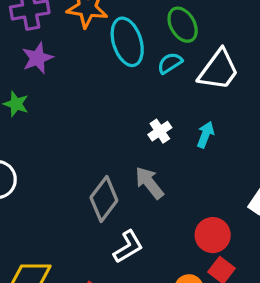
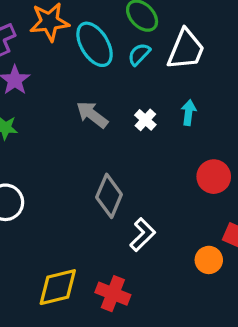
gray arrow: (149, 183) -> (92, 115), moved
red circle: (213, 235) -> (214, 177), moved

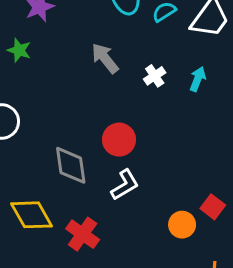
red circle: (214, 177) -> (119, 140), moved
gray diamond: (109, 196) -> (71, 165), moved, turned -45
yellow diamond: (58, 287) -> (31, 215), turned 60

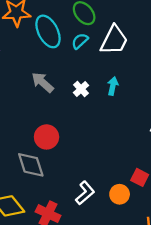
red circle: (119, 140) -> (47, 137), moved
white L-shape: (125, 185) -> (85, 193), moved

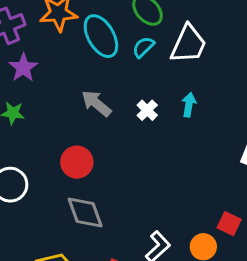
red circle: (47, 137) -> (77, 162), moved

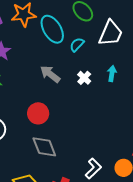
cyan semicircle: (143, 47) -> (77, 45), moved

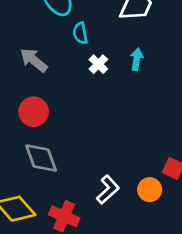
cyan semicircle: (77, 45) -> (80, 33), moved, turned -56
gray arrow: (50, 74) -> (34, 60), moved

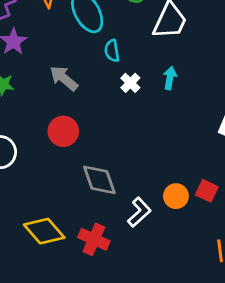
gray diamond: (41, 158) -> (99, 180), moved
orange circle: (150, 190) -> (176, 196), moved

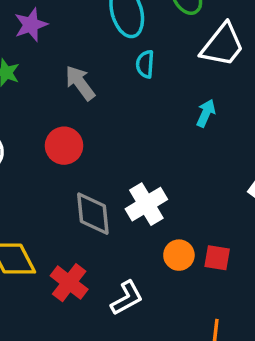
white cross: (130, 83) -> (146, 204), moved, size x1.6
red square: (207, 191) -> (217, 258), turned -30
white L-shape: (139, 212) -> (127, 298), moved

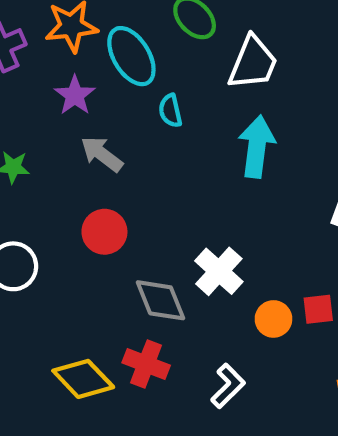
purple star: (31, 25) -> (75, 95), moved
cyan arrow: (206, 113) -> (257, 147), size x1.8
red cross: (69, 283) -> (146, 364), moved

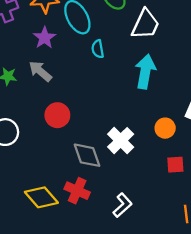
gray arrow: (102, 154) -> (40, 71), moved
orange circle: (273, 319) -> (165, 128), moved

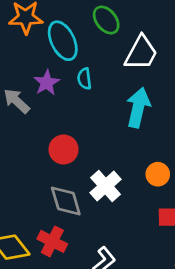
purple star: (44, 38) -> (47, 83), moved
red circle: (57, 115) -> (64, 149), moved

